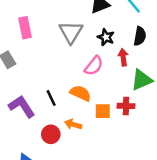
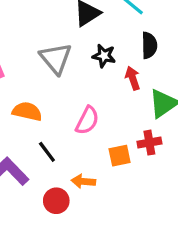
pink semicircle: (94, 66) -> (87, 120), moved
orange semicircle: (80, 93) -> (27, 111), moved

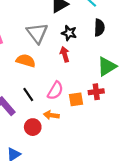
red arrow: (133, 78) -> (65, 54), moved
orange semicircle: (27, 111) -> (26, 61), moved
pink semicircle: (87, 120) -> (55, 91), moved

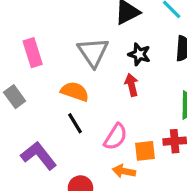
black line: (28, 95) -> (75, 123), moved
orange arrow: (51, 115) -> (124, 171), moved

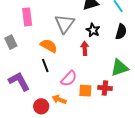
orange arrow: (124, 171) -> (59, 99), moved

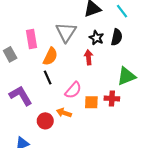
pink rectangle: (27, 17) -> (31, 39), moved
black semicircle: (121, 32) -> (117, 37), moved
orange semicircle: (49, 46) -> (50, 56), turned 90

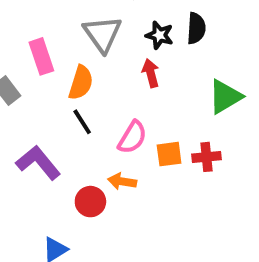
red cross: (112, 99) -> (207, 157), moved

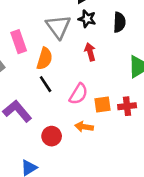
black star: (159, 35) -> (87, 19), moved
orange arrow: (122, 181) -> (84, 127), moved

